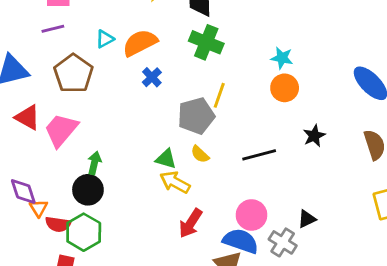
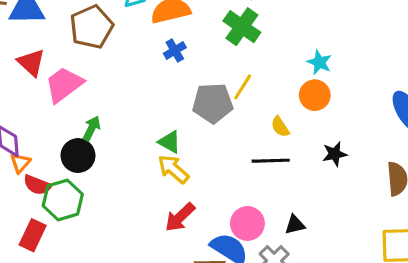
yellow semicircle: (200, 154) -> (280, 127), moved
black triangle: (307, 219) -> (295, 225), moved

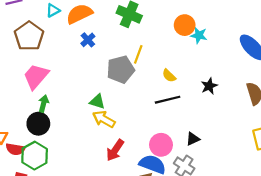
cyan star: (319, 62) -> (199, 35), moved
pink trapezoid: (64, 85) -> (36, 76), moved
orange circle: (315, 95) -> (185, 25), moved

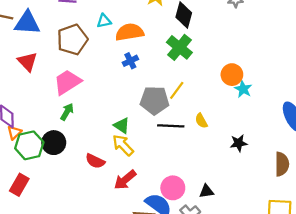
black line: (168, 100) -> (171, 126), moved
black circle: (38, 124) -> (54, 143), moved
red semicircle: (15, 149) -> (95, 161), moved
green hexagon: (35, 156) -> (29, 145), moved

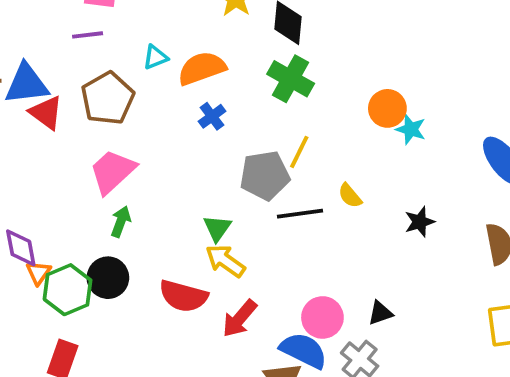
red triangle: (27, 62) -> (46, 113), moved
green triangle: (122, 126) -> (217, 228), turned 42
red semicircle: (95, 161) -> (183, 296), size x1.4

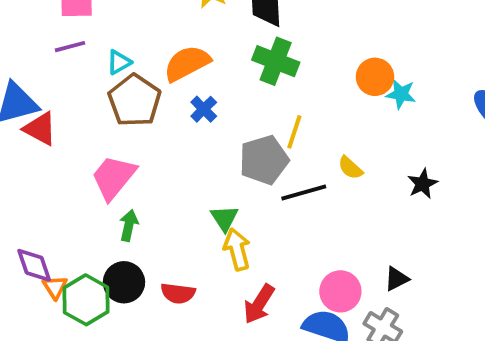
cyan triangle: (155, 57) -> (119, 62), moved
brown pentagon: (108, 98) -> (135, 100), moved
yellow arrow: (225, 261) -> (237, 249), turned 48
red semicircle: (183, 296) -> (178, 293), moved, size x0.7

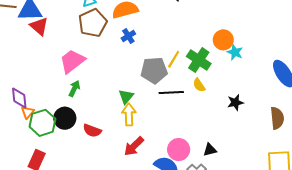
green cross: (276, 61) -> (199, 60), moved

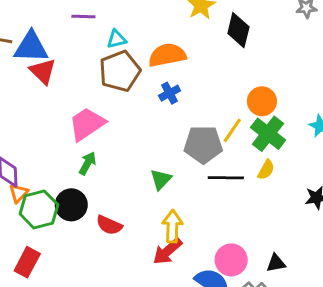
orange circle: (223, 40) -> (262, 101), moved
yellow semicircle: (199, 85) -> (266, 170), turned -120
yellow arrow: (129, 115) -> (172, 226), moved

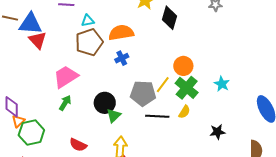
black circle: (71, 205) -> (105, 103), moved

